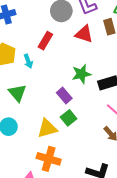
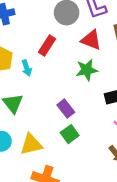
green star: (81, 74) -> (87, 70), moved
yellow triangle: (47, 128) -> (31, 144), moved

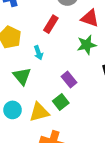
cyan arrow: (27, 68) -> (38, 53), moved
green square: (70, 134) -> (61, 102), moved

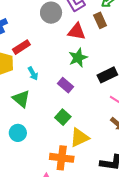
red rectangle: (51, 24) -> (21, 47), moved, turned 36
purple rectangle: (69, 80) -> (65, 85), moved
yellow triangle: (39, 112) -> (79, 138), moved

